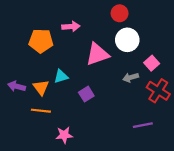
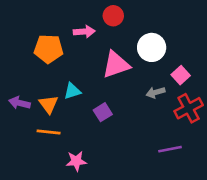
red circle: (120, 13) -> (113, 16), moved
red cross: (158, 91) -> (189, 108), turned 30

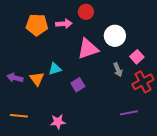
orange pentagon: (49, 49) -> (37, 25), moved
gray arrow: (156, 92) -> (118, 70), turned -96
orange line: (49, 132) -> (19, 116), moved

